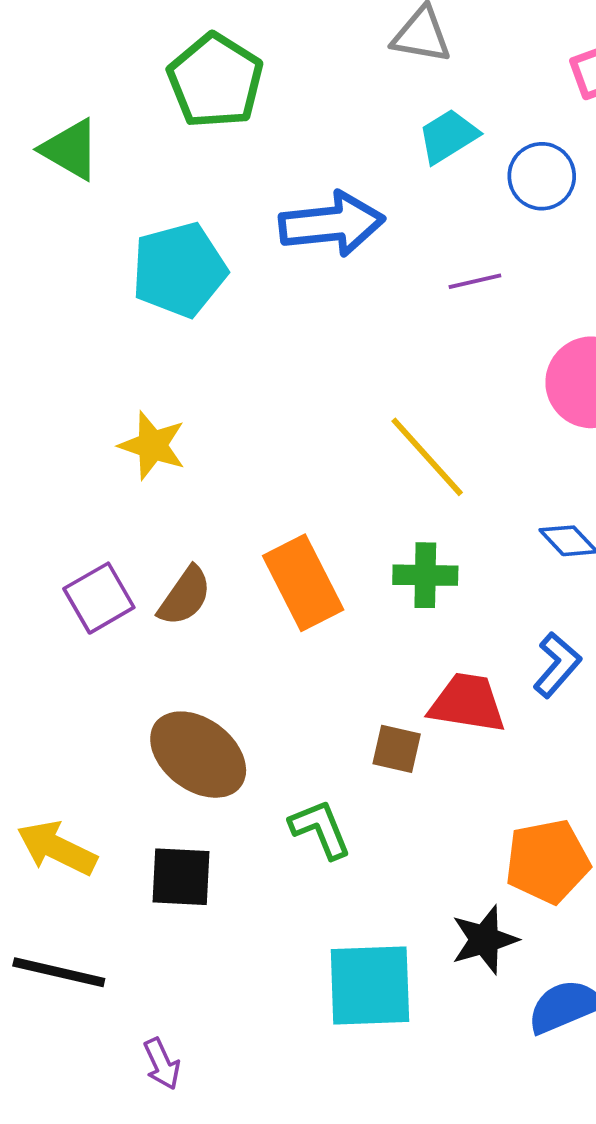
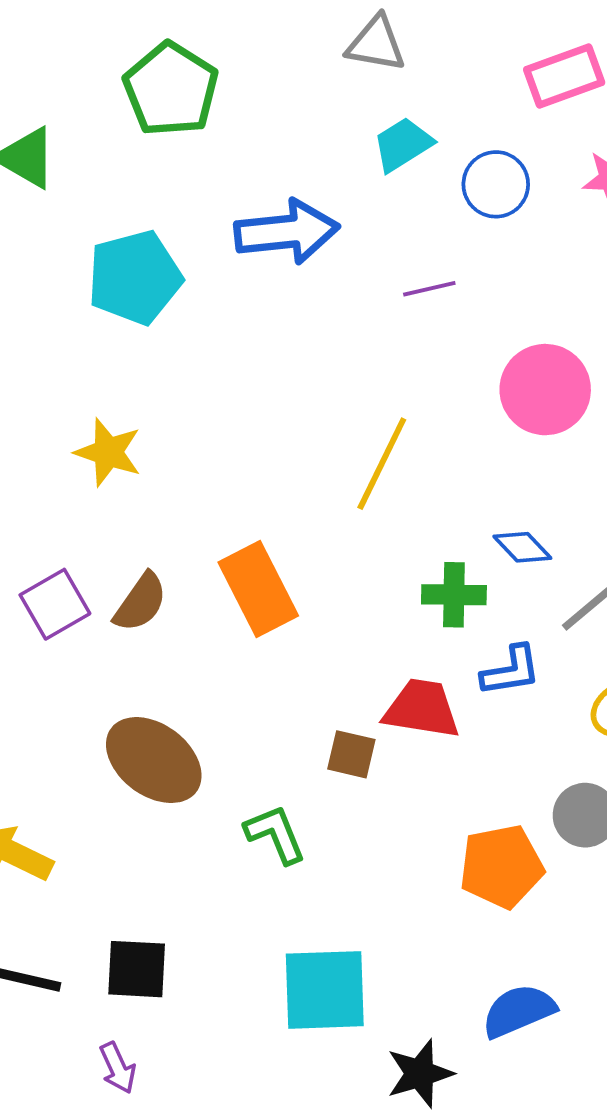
yellow line: (427, 457) -> (382, 464), turned 68
green cross: (425, 575) -> (454, 595), moved
blue L-shape: (557, 665) -> (511, 671), turned 40
black square: (181, 877) -> (137, 969), moved
black star: (484, 940) -> (420, 1074), moved

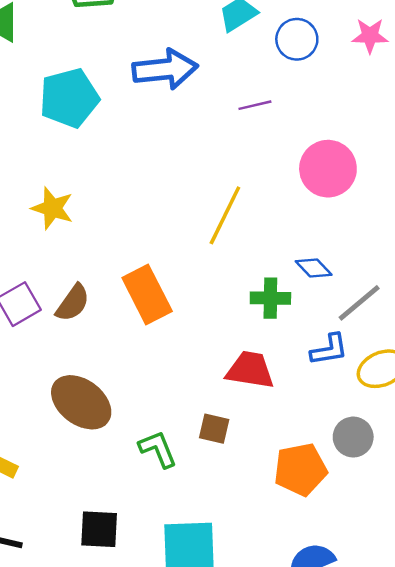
blue L-shape: (511, 671) -> (329, 350), moved
brown square: (351, 754) -> (214, 429), moved
black square: (137, 969) -> (99, 529), moved

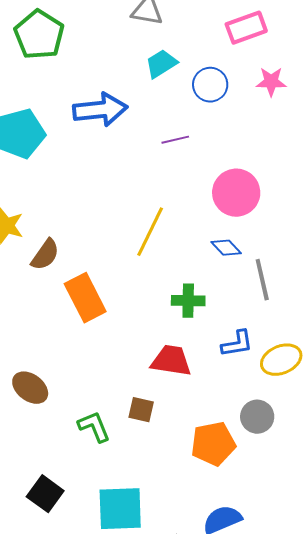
blue diamond: (314, 268) -> (226, 248), moved
brown semicircle: (73, 303) -> (45, 255), moved
gray line: (359, 303) -> (262, 280), moved, turned -63
brown ellipse: (81, 402) -> (30, 388), size x0.7
black square: (99, 529) -> (45, 494), turned 33

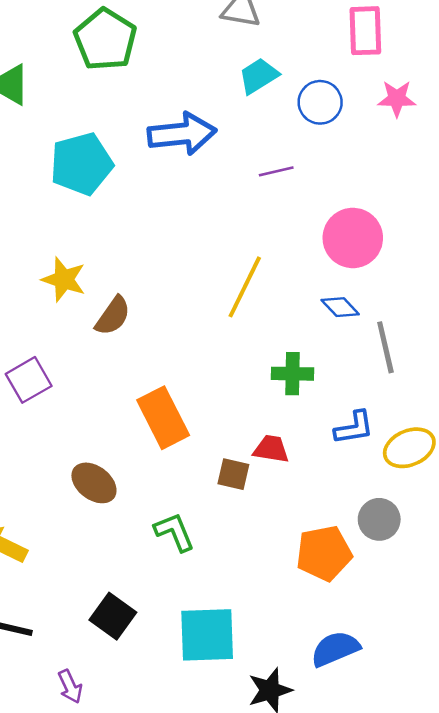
pink rectangle: (246, 28) -> (365, 31), turned -72
orange rectangle: (85, 298) -> (163, 418), moved
red trapezoid: (171, 361) -> (271, 449), size x0.7
brown square: (141, 410) -> (233, 474), moved

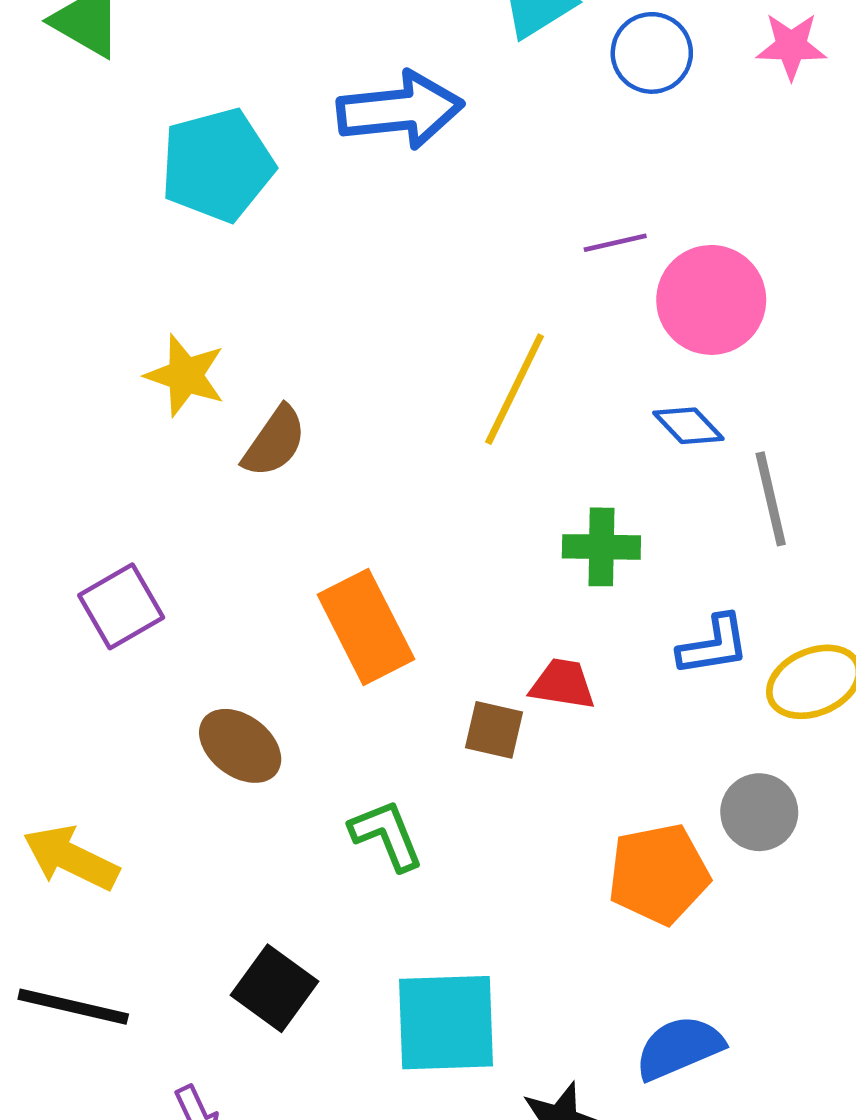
purple line: (276, 171) -> (615, 243), moved
purple square: (29, 380) -> (121, 606), moved

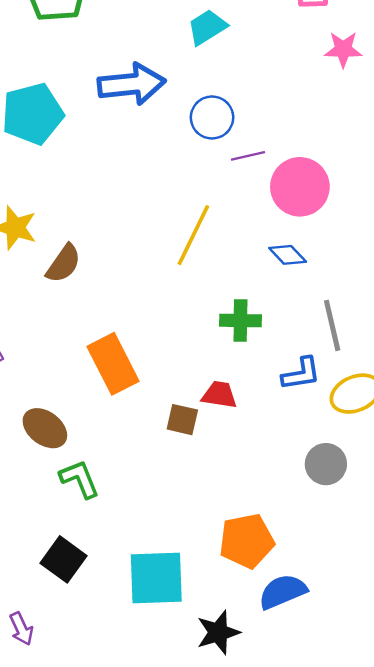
blue circle: (652, 53) -> (212, 117), moved
gray line: (771, 499) -> (332, 325), moved
green L-shape: (386, 835) -> (80, 479), moved
orange pentagon: (659, 874) -> (247, 541), moved

